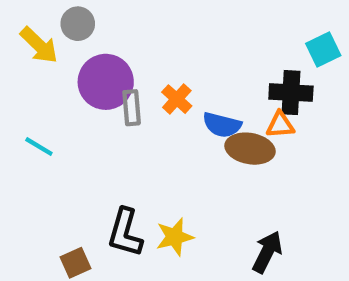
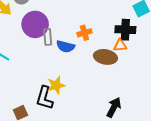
orange cross: (177, 99) -> (84, 33), moved, turned 32
blue semicircle: (222, 125) -> (66, 46), moved
yellow star: (175, 237) -> (56, 85), moved

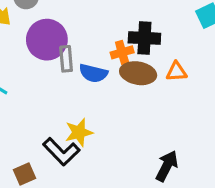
black cross: (125, 30) -> (144, 38), moved
brown ellipse: (105, 57) -> (138, 73), moved
black L-shape: (45, 98) -> (61, 152), turned -60

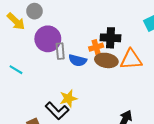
orange triangle: (176, 72) -> (131, 59), size x1.6

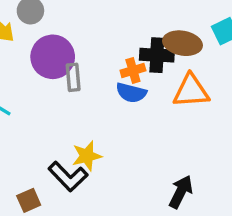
blue semicircle: (78, 60) -> (131, 93), moved
brown ellipse: (106, 60) -> (183, 43), moved

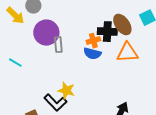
brown ellipse: (183, 43) -> (122, 25), turned 45
yellow star: (87, 156) -> (66, 91), turned 30

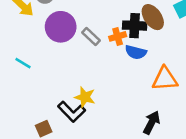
gray rectangle: (58, 45) -> (91, 36), moved, turned -42
orange triangle: (127, 53) -> (165, 79), moved
blue semicircle: (92, 54) -> (136, 52), moved

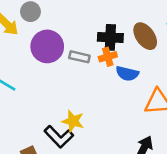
black cross: (135, 26) -> (110, 37), moved
gray rectangle: (91, 36) -> (79, 57), turned -30

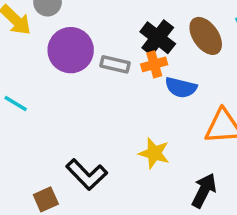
black cross: (110, 37) -> (158, 38), turned 35
yellow star: (73, 121) -> (154, 153), moved

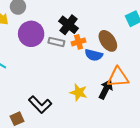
brown ellipse: (206, 36) -> (108, 41), moved
black cross: (158, 38) -> (68, 25), moved
black arrow: (204, 191) -> (106, 89), moved

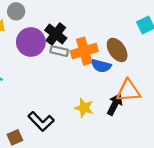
black cross: (68, 25) -> (56, 34), moved
orange cross: (79, 42) -> (84, 51), size x1.6

